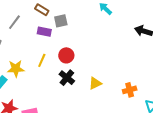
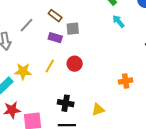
black cross: (67, 78) -> (66, 103), moved, turned -35
yellow triangle: (95, 83) -> (98, 109), moved
orange cross: (130, 90) -> (126, 81), moved

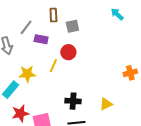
brown rectangle: (55, 16) -> (53, 15), turned 56
purple rectangle: (55, 38) -> (41, 39), moved
red circle: (75, 64) -> (68, 52), moved

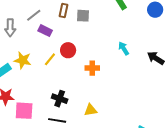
cyan arrow: (117, 14) -> (124, 48), moved
gray square: (72, 26) -> (83, 16), moved
orange cross: (130, 73) -> (92, 68), moved

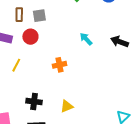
red circle: (68, 50) -> (30, 37), moved

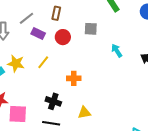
gray square: (39, 16) -> (91, 29), moved
orange cross: (59, 65) -> (74, 78), moved

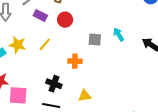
gray square: (91, 29) -> (95, 39), moved

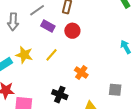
gray square: (95, 39) -> (115, 90), moved
orange cross: (75, 61) -> (81, 73), turned 32

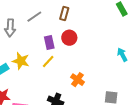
purple rectangle: (48, 26) -> (49, 42), moved, turned 48

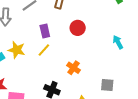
red circle: (69, 38) -> (78, 28), moved

